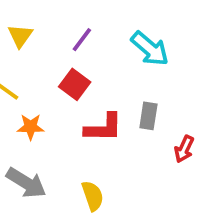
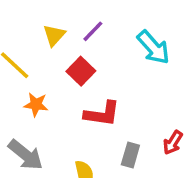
yellow triangle: (20, 36) -> (54, 35), moved
gray rectangle: (148, 116) -> (130, 155), moved

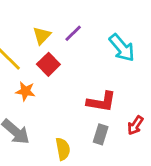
red square: (81, 71) -> (48, 64), moved
red L-shape: (102, 114) -> (101, 102), moved

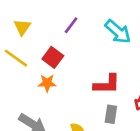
yellow triangle: (42, 36) -> (22, 27), moved
orange star: (25, 91) -> (47, 83), moved

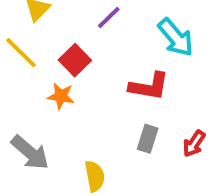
red L-shape: (107, 84) -> (149, 86), moved
gray rectangle: (111, 114) -> (148, 139), moved

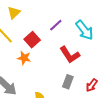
purple line: (109, 18) -> (56, 25), moved
red L-shape: (149, 86) -> (70, 55), turned 45

